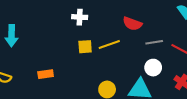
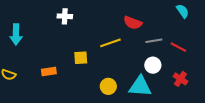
white cross: (80, 17) -> (65, 16), moved
yellow square: (85, 47) -> (81, 58), moved

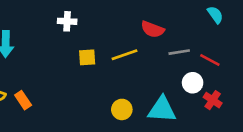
yellow square: (81, 58) -> (87, 57), moved
white circle: (153, 65) -> (193, 83), moved
orange rectangle: (49, 72) -> (23, 100), moved, turned 64

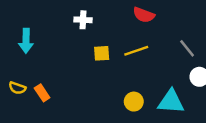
red semicircle: (153, 29) -> (144, 15), moved
gray line: (179, 52) -> (187, 48), turned 60

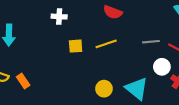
gray line: (187, 48) -> (151, 42), turned -56
cyan triangle: (171, 102) -> (137, 89), turned 35

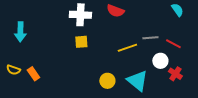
white cross: (59, 17) -> (80, 15), moved, size x1.5
yellow line: (106, 44) -> (127, 48), moved

